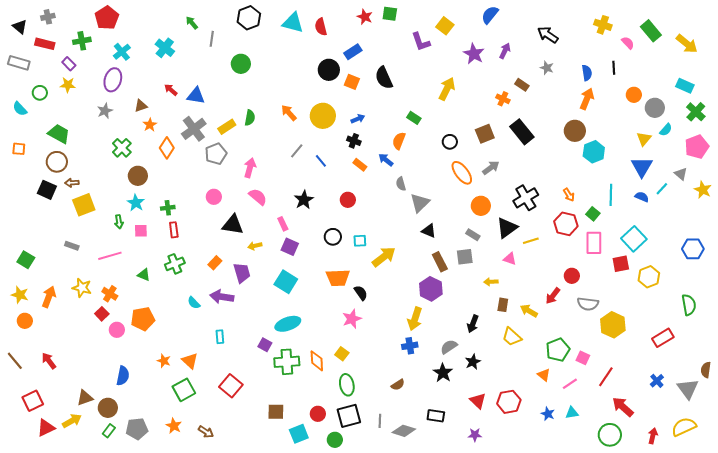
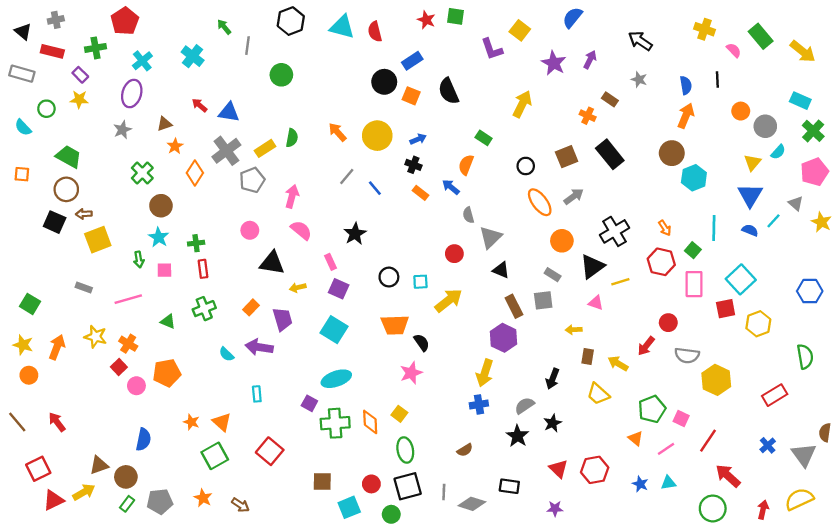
red circle: (348, 200) -> (454, 254), moved

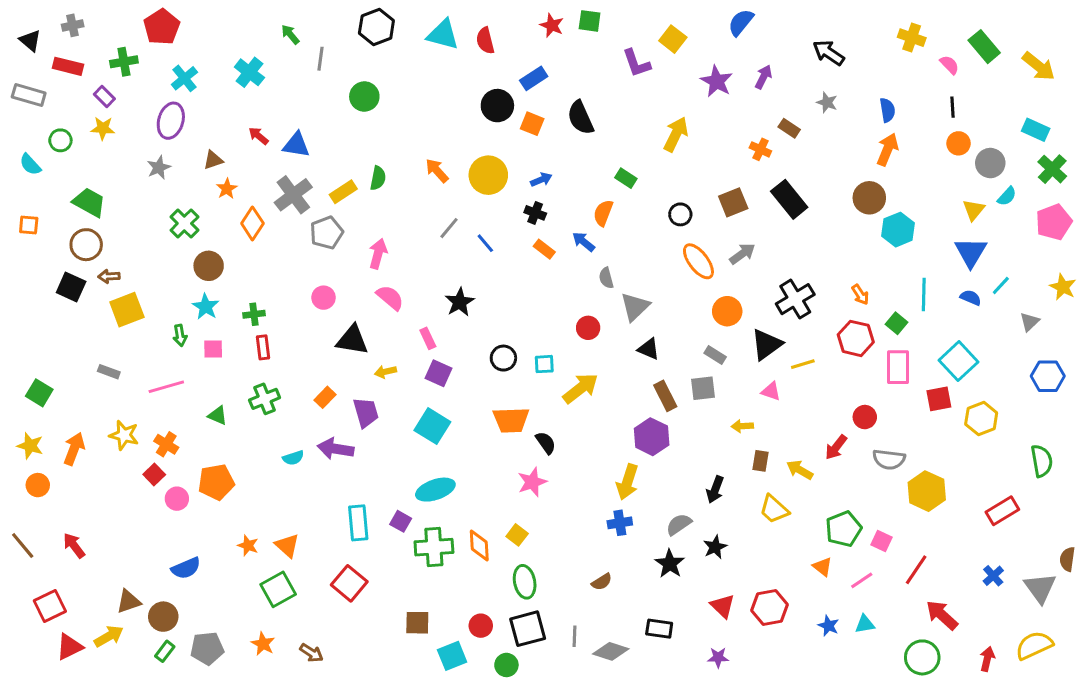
black line: (717, 79) -> (952, 107), moved
gray triangle: (796, 203) -> (1030, 322), moved, turned 35
cyan semicircle: (226, 354) -> (293, 458), turned -63
cyan rectangle: (257, 394) -> (358, 523), moved, size x1.6
blue semicircle: (143, 440) -> (186, 568), turned 55

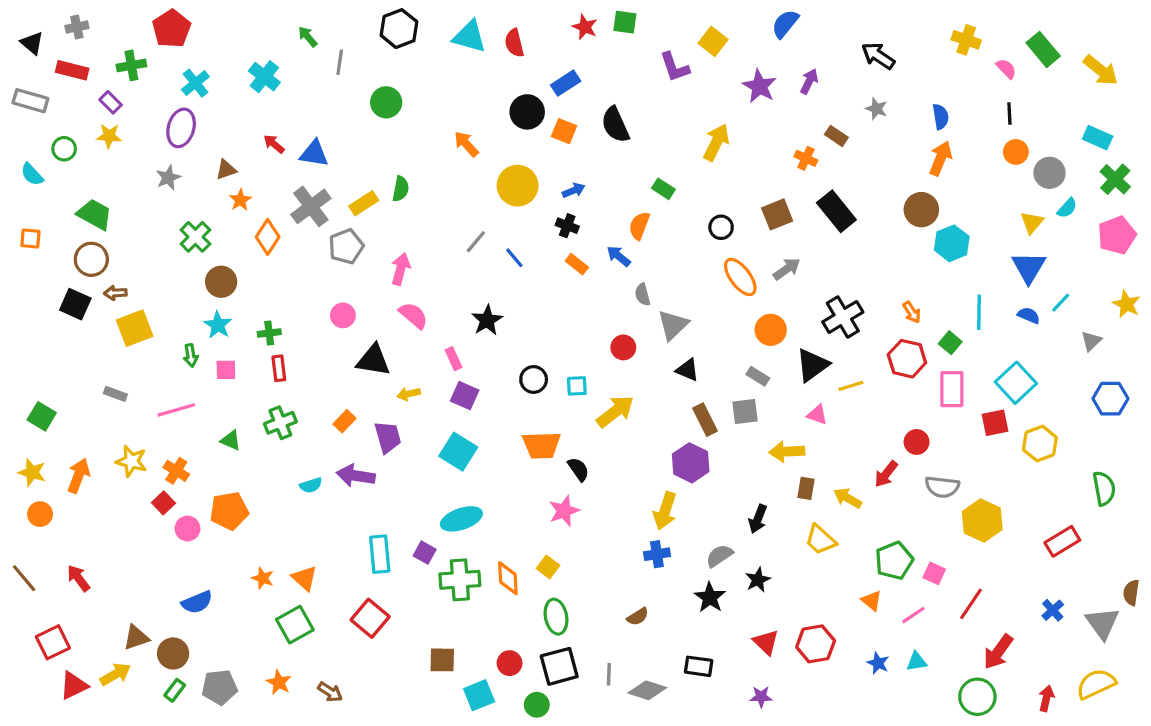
orange arrow: (437, 171) -> (466, 144), moved
yellow arrow: (742, 426) -> (787, 452), size x1.5
red arrow: (942, 615) -> (998, 652), turned -96

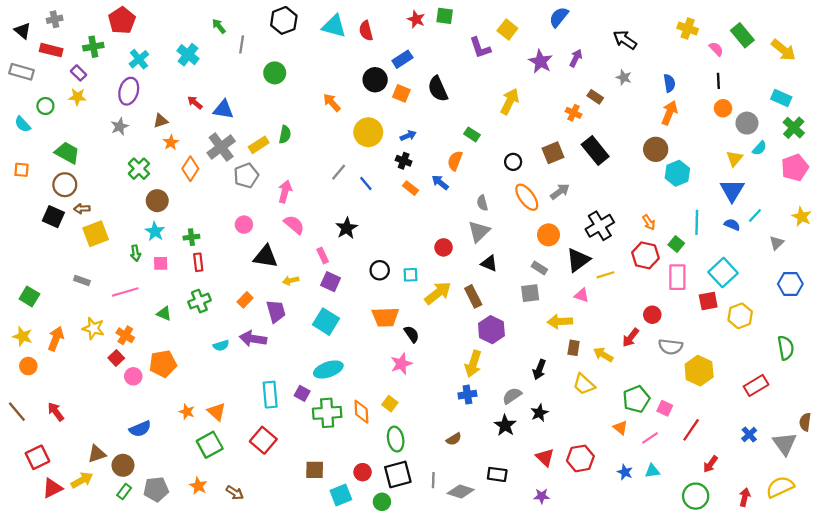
gray semicircle: (643, 295) -> (482, 203), moved
brown rectangle: (705, 420) -> (473, 296), moved
red arrow: (998, 652) -> (710, 464), size x0.7

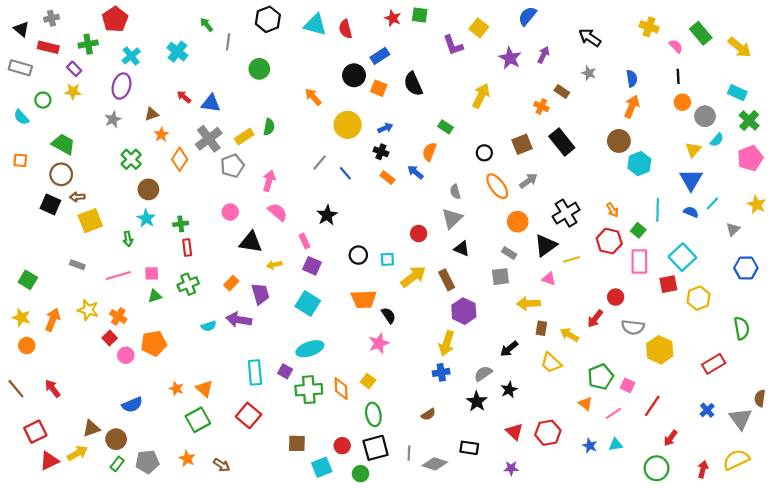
pink square: (161, 263) -> (152, 273), moved
green triangle: (164, 314) -> (155, 296), turned -40
black arrow: (539, 369) -> (509, 349), turned 30

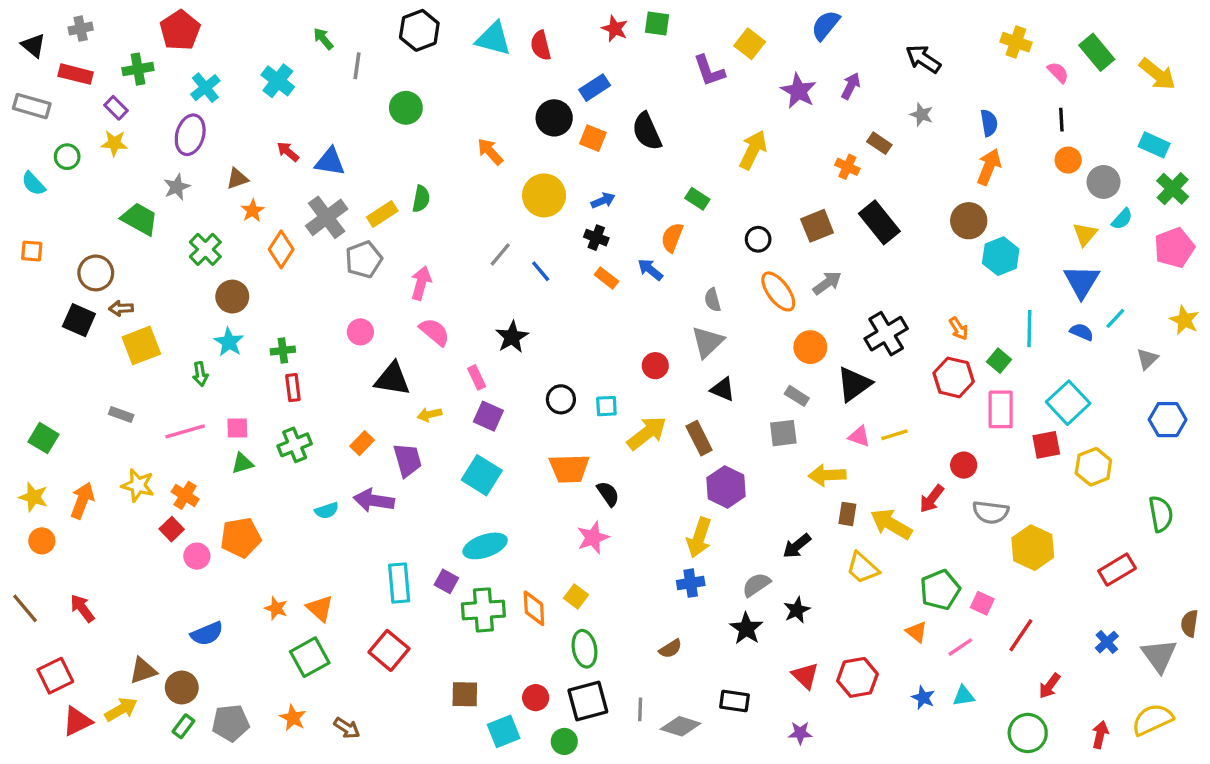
green trapezoid: (63, 144) -> (140, 219), moved
yellow line: (571, 259) -> (895, 435), moved
yellow arrow: (569, 335) -> (891, 524), size x1.4

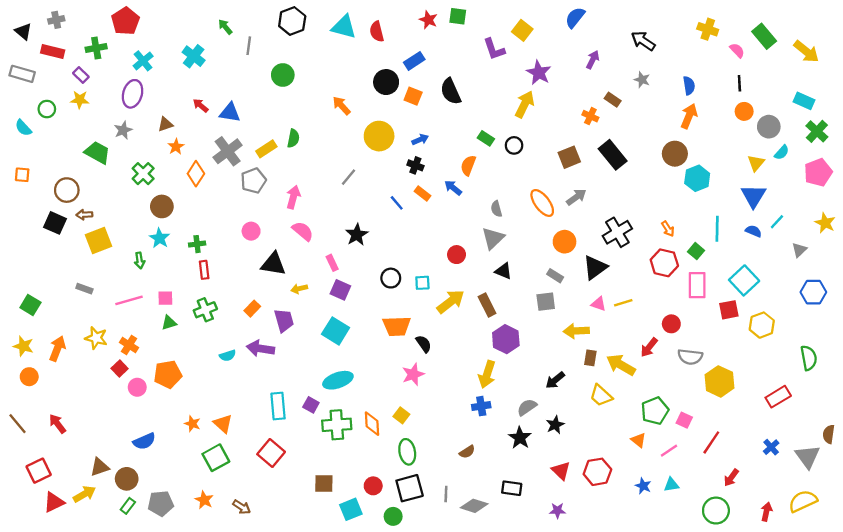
purple star: (799, 91) -> (539, 73), moved
black circle: (758, 239) -> (514, 145), moved
blue line: (541, 271) -> (397, 203), moved

